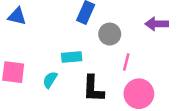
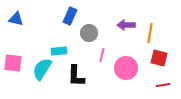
cyan semicircle: (50, 80) -> (42, 69), size x1.6
pink circle: (139, 94) -> (126, 68), moved

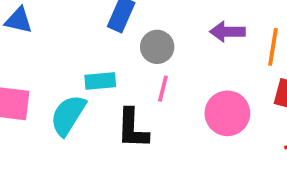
pink line: (102, 55) -> (163, 89), moved

